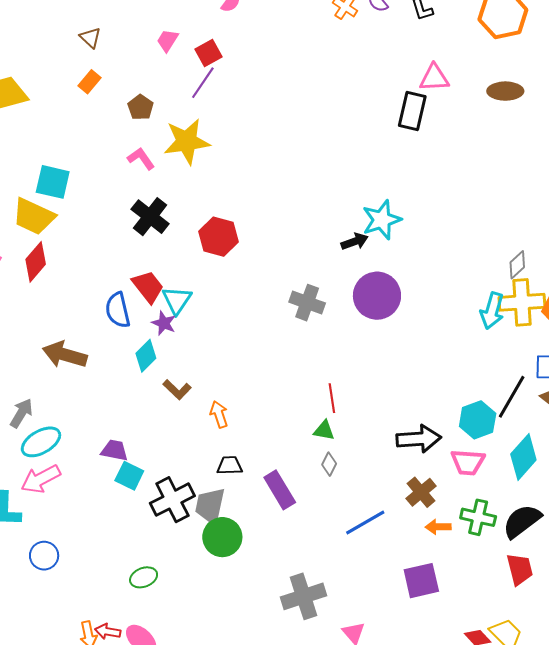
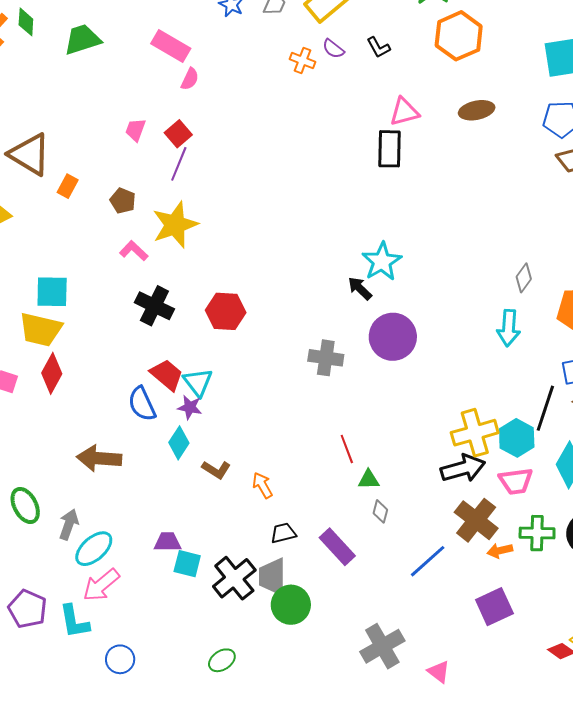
brown triangle: (90, 38) -> (30, 154), moved, size x2.0
black arrow: (355, 241) -> (360, 288), turned -104
yellow cross: (522, 302) -> (475, 433), moved
red line: (332, 398) -> (347, 449), moved
brown cross: (421, 492) -> (476, 520), size x1.4

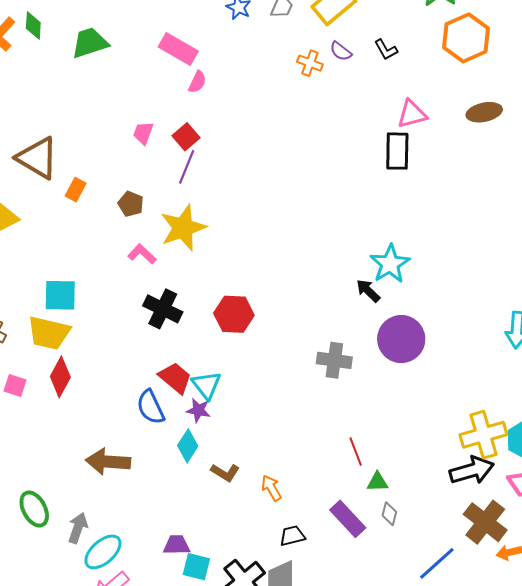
purple rectangle: (337, 547) -> (348, 519), moved

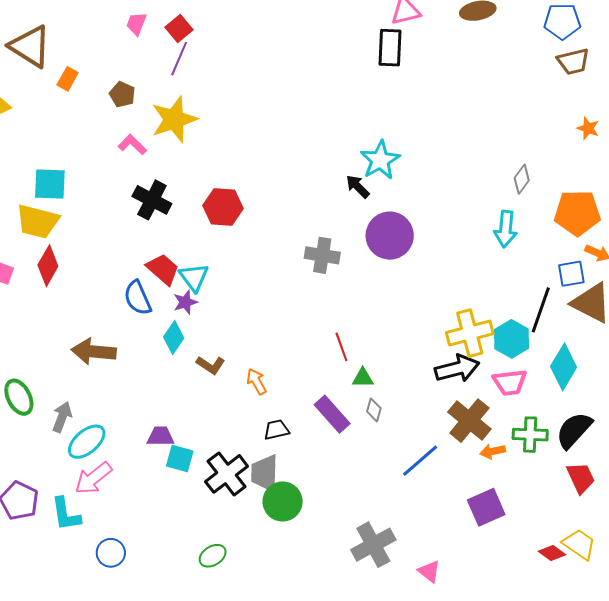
purple star: (198, 410) -> (185, 302), turned -30

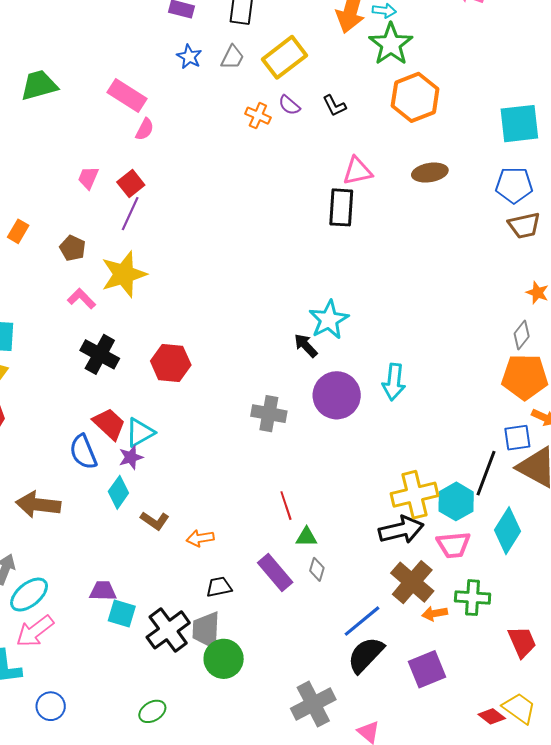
gray diamond: (522, 179) -> (522, 335), moved
cyan arrow: (506, 229) -> (394, 382), moved
cyan triangle: (194, 277) -> (140, 433), turned 36
orange arrow: (257, 381) -> (200, 538), turned -72
black semicircle: (574, 430) -> (366, 655), moved

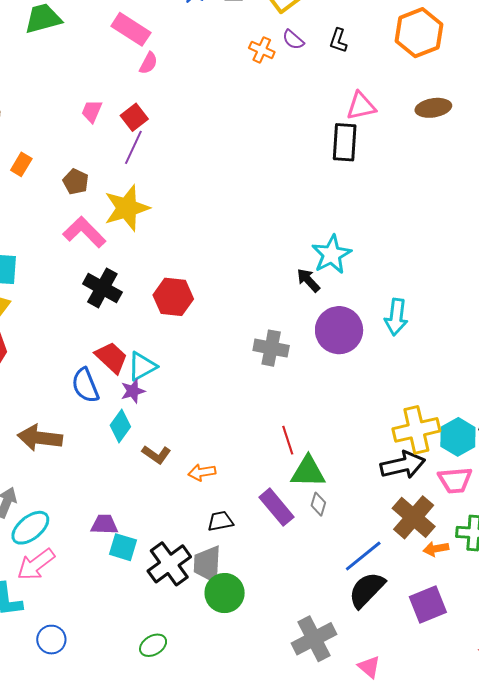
black L-shape: (334, 106) -> (338, 40), turned 45
pink L-shape: (81, 299) -> (84, 232), size x1.5
green triangle: (306, 537) -> (308, 472), size x1.6

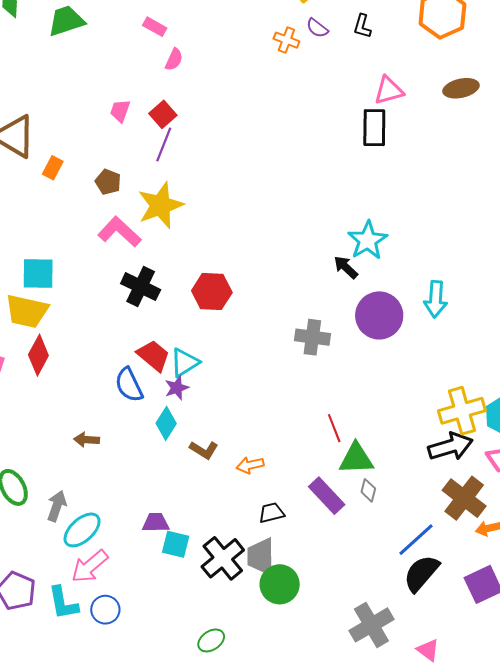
pink rectangle: (131, 29) -> (155, 27), size x0.6
brown arrow: (40, 438) -> (87, 440), size x0.6
blue circle: (51, 640) -> (105, 610), moved

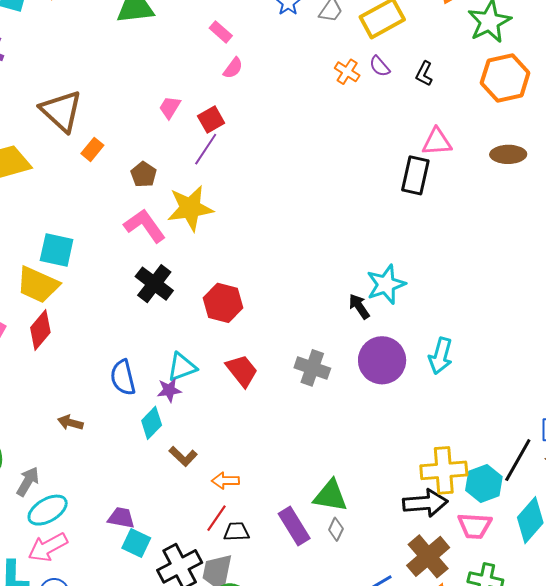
red trapezoid: (153, 355) -> (242, 371), moved
red line: (334, 428) -> (216, 518), moved, turned 44

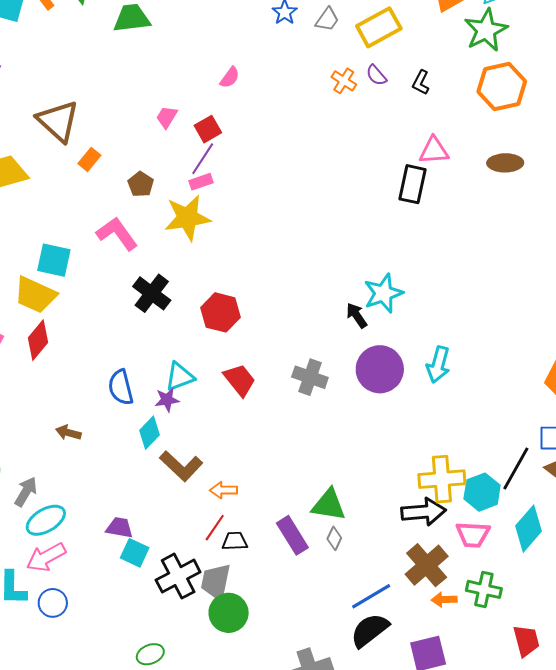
pink rectangle: (221, 32) -> (201, 182), moved, turned -60
pink L-shape: (145, 226) -> (117, 234), moved
brown L-shape: (183, 456) -> (181, 466), size x1.5

